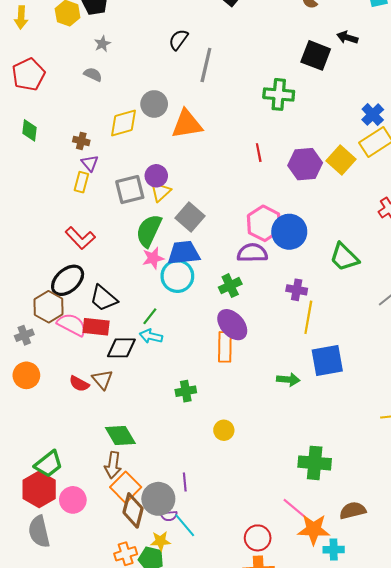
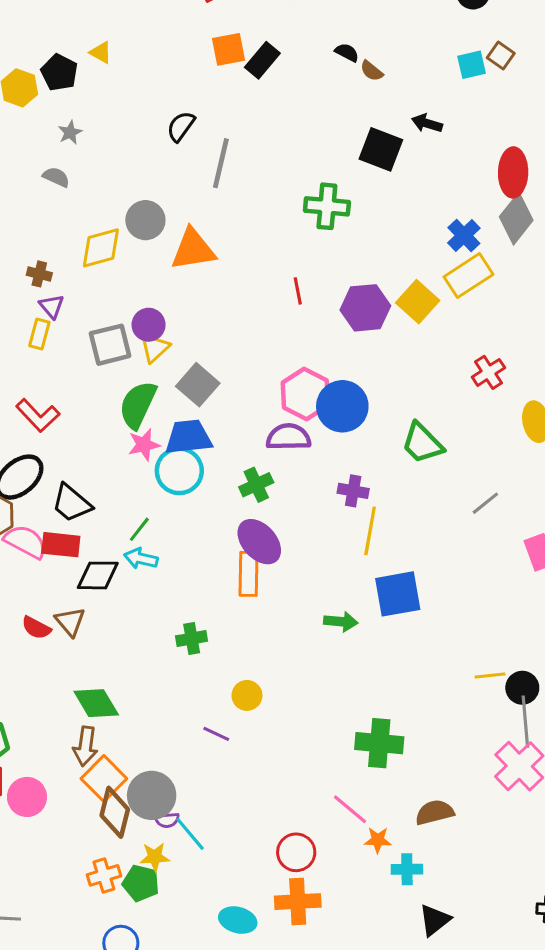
purple line: (185, 482) -> (216, 734), moved, turned -60
orange star: (314, 529) -> (378, 840), size x0.6

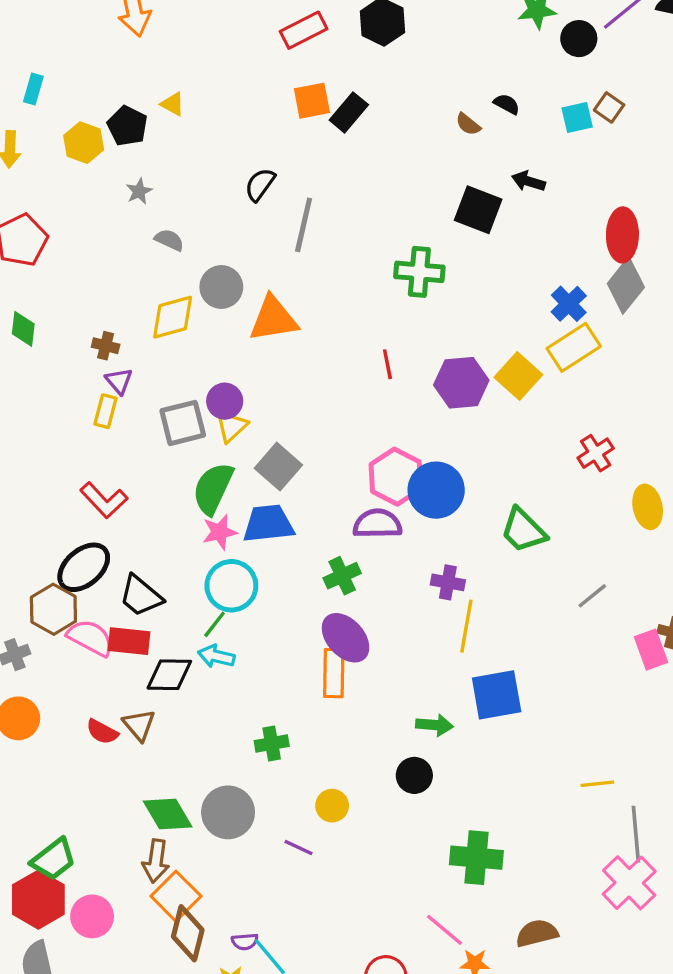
black semicircle: (347, 52) -> (507, 104), moved
gray semicircle: (56, 177) -> (169, 240), moved
cyan circle: (179, 471) -> (231, 586), moved
black circle: (522, 688) -> (414, 775), moved
gray circle: (152, 795) -> (228, 812), moved

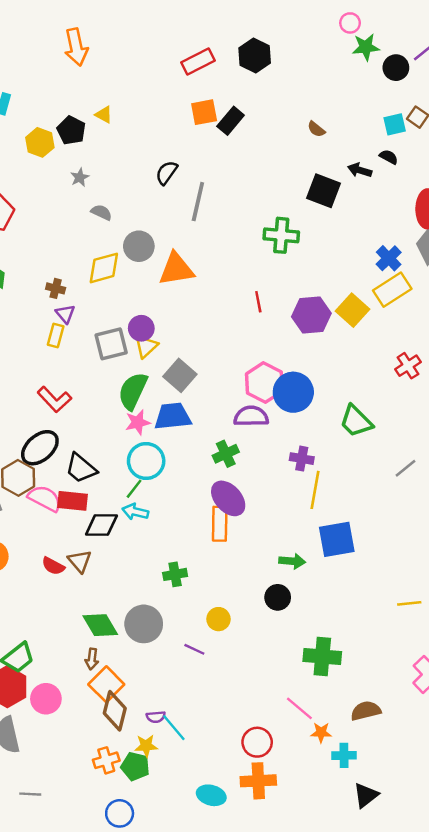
black semicircle: (507, 104) -> (389, 157), moved
brown arrow: (156, 861) -> (92, 659), size x0.7

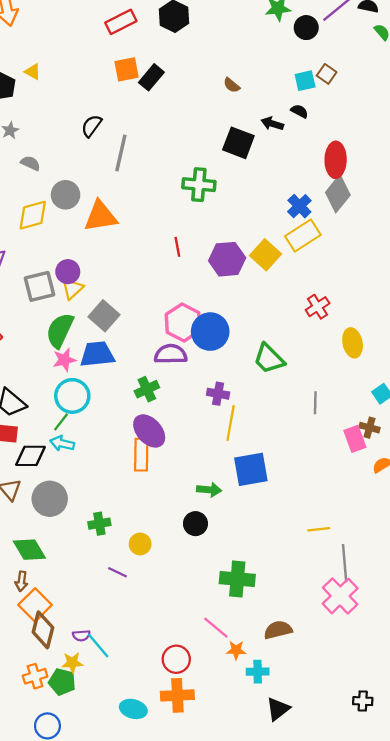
gray line: (406, 468) -> (315, 403), turned -50
green cross: (175, 574) -> (99, 524), moved
gray circle: (144, 624) -> (50, 499), moved

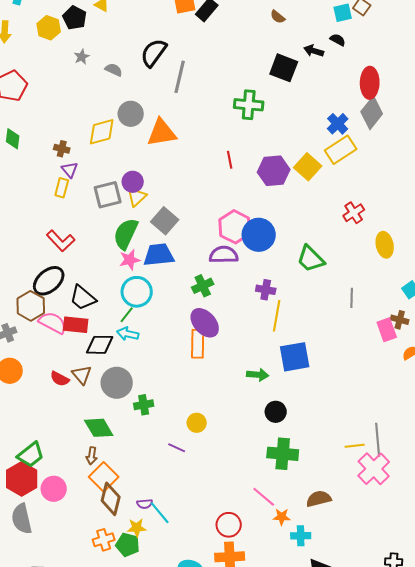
black semicircle: (92, 126) -> (154, 53), size x1.4
gray semicircle: (30, 163) -> (114, 70), moved
green cross: (99, 524) -> (144, 405), moved
black circle: (195, 524) -> (276, 412), moved
yellow line: (319, 529) -> (355, 446), moved

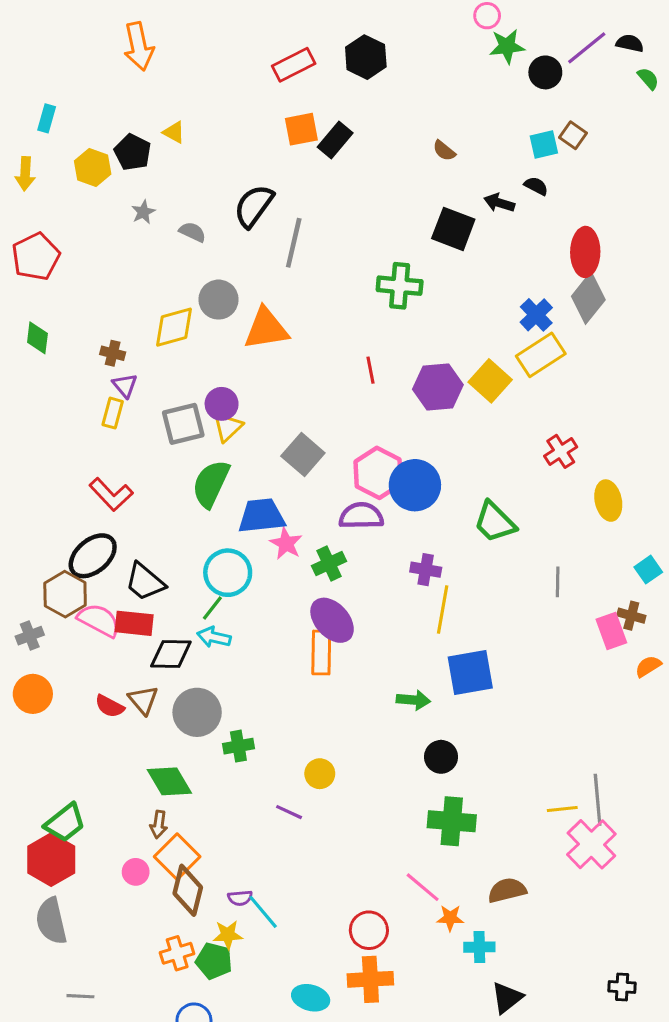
gray square: (165, 221) -> (303, 455), moved
pink star: (130, 260) -> (286, 544), moved, turned -30
pink circle: (54, 489) -> (136, 872), moved, size x0.7

